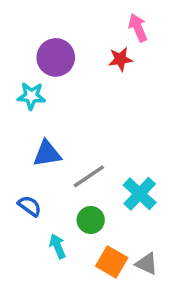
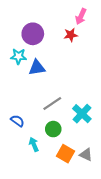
pink arrow: (138, 28) -> (81, 16), turned -133
blue triangle: (47, 154) -> (37, 68), moved

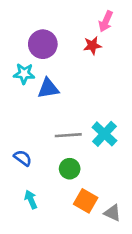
gray line: (52, 103) -> (68, 135), turned 30
cyan cross: (82, 114) -> (104, 134), moved
cyan arrow: (34, 144) -> (31, 199), moved
gray triangle: (86, 155) -> (112, 213), moved

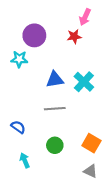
blue triangle: (48, 88) -> (55, 80), moved
cyan cross: (104, 134) -> (84, 82), moved
green circle: (70, 169) -> (55, 145), moved
orange square: (86, 201) -> (91, 143), moved

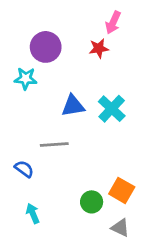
gray line: (55, 109) -> (54, 145), moved
green circle: (55, 145) -> (92, 202), moved

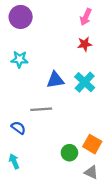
purple circle: (46, 47) -> (21, 17), moved
red star: (99, 48) -> (85, 44), moved
cyan arrow: (33, 213) -> (14, 161), moved

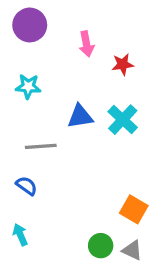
pink arrow: (86, 17) -> (86, 44), moved, turned -35
gray line: (41, 109) -> (41, 146), moved
green circle: (69, 153) -> (101, 246), moved

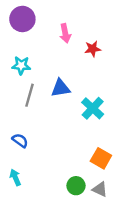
cyan cross: (123, 120) -> (93, 108), moved
gray line: (41, 146) -> (30, 95), moved, turned -70

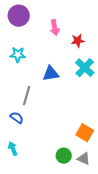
gray line: (30, 95) -> (27, 96), moved
cyan cross: (93, 108) -> (85, 68), moved

